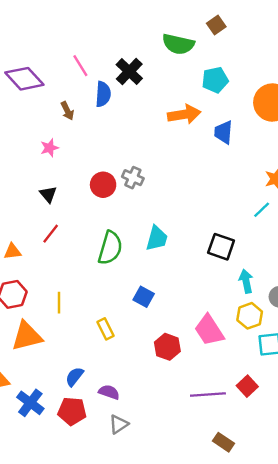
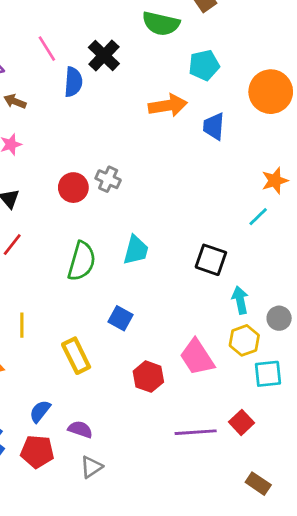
brown arrow: (67, 111) -> (15, 101), moved, turned 138
yellow rectangle: (105, 329) -> (76, 356), size x1.4
brown rectangle: (223, 442) -> (258, 484), moved

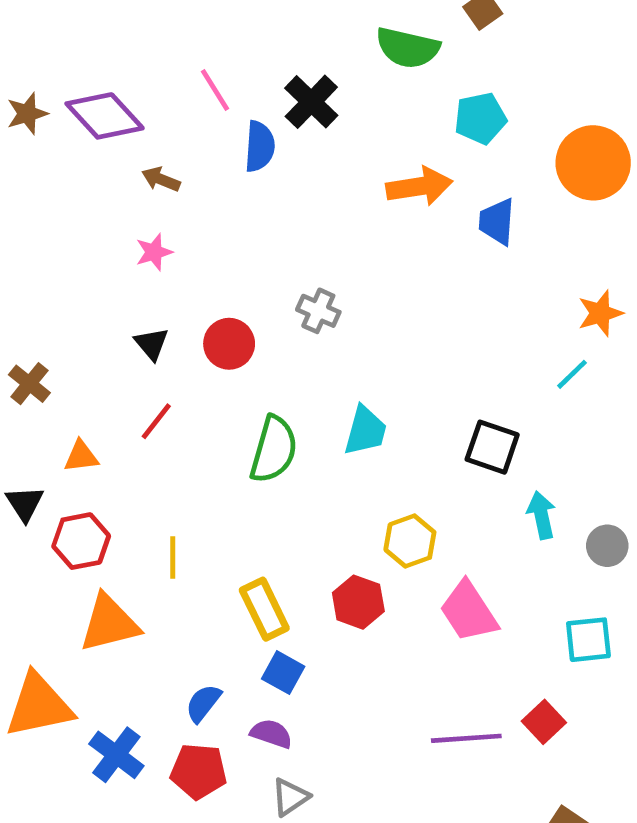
red circle: (73, 188) -> (229, 344), moved
blue square: (121, 318) -> (283, 673), moved
yellow hexagon: (244, 340) -> (410, 541), moved
red hexagon: (148, 377) -> (358, 602), moved

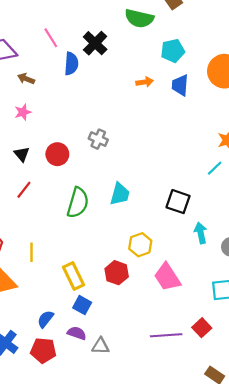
orange arrow: (419, 186) -> (145, 82), size x0.6
blue trapezoid: (497, 222) -> (180, 85), moved
gray triangle: (290, 797) -> (100, 346), moved, turned 36

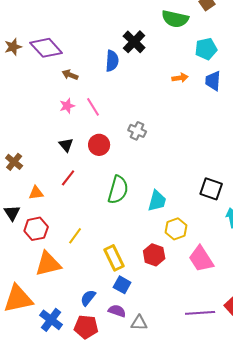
pink line: (51, 38) -> (93, 107), moved
cyan trapezoid: (120, 194) -> (157, 201), moved
yellow line: (31, 252) -> (75, 236), turned 36

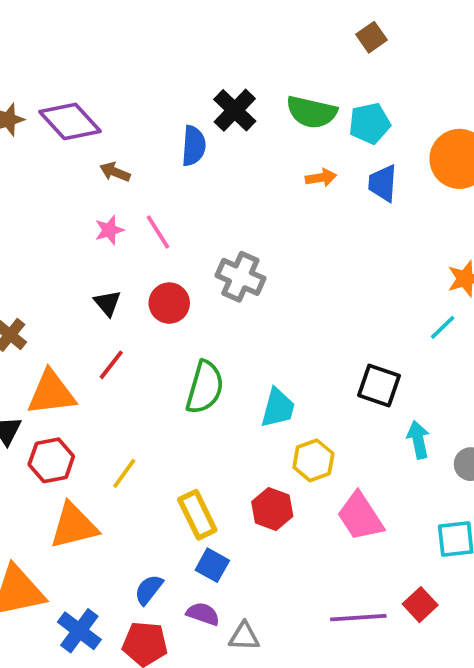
green semicircle: (175, 19) -> (312, 112), moved
gray cross: (137, 131) -> (240, 277), size x1.4
orange triangle: (36, 193) -> (51, 393), size x1.8

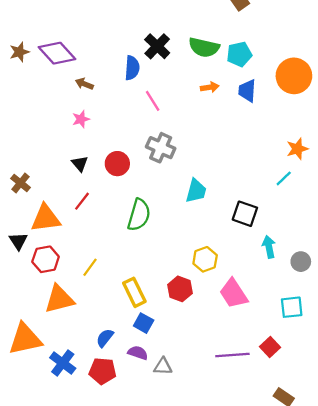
pink line: (158, 232) -> (153, 101), moved
cyan trapezoid: (278, 408) -> (196, 191), moved

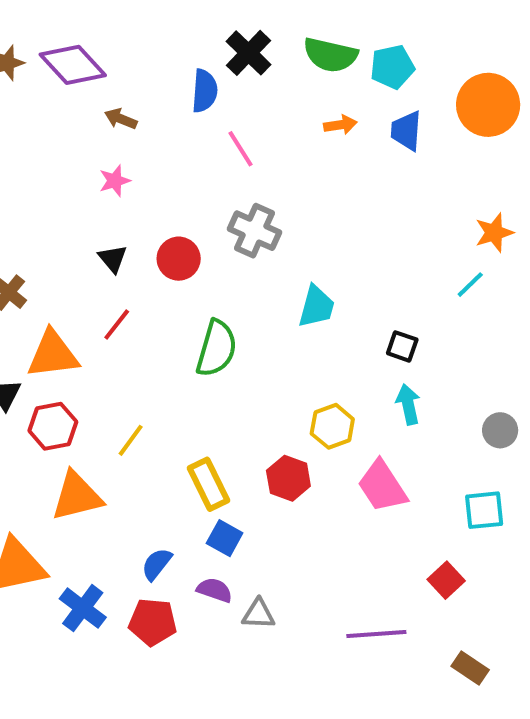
black square: (245, 214) -> (402, 346), size x0.7
cyan arrow: (269, 247) -> (408, 404), moved
purple line: (232, 355) -> (376, 634), moved

